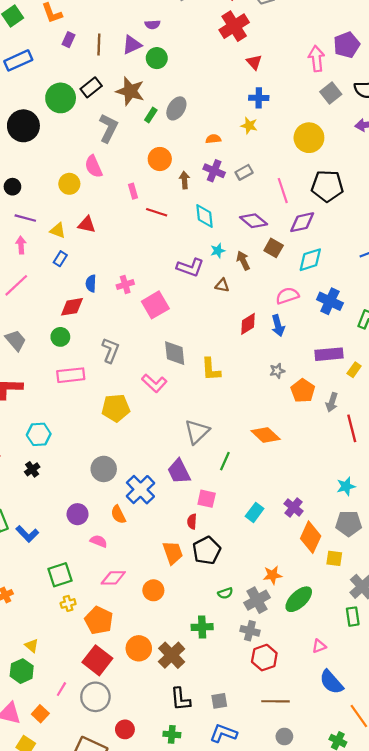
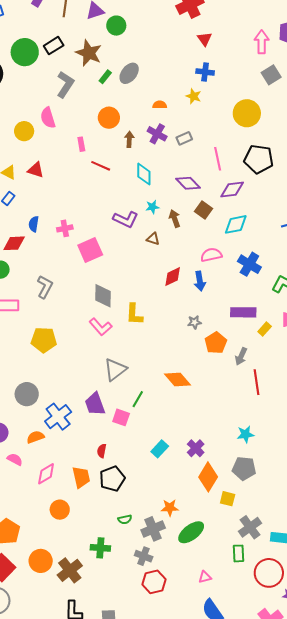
pink L-shape: (154, 383) -> (101, 327), moved
pink square: (207, 499) -> (121, 417), moved
orange semicircle: (118, 514) -> (35, 437), turned 90
pink diamond: (113, 578) -> (46, 474), moved, turned -35

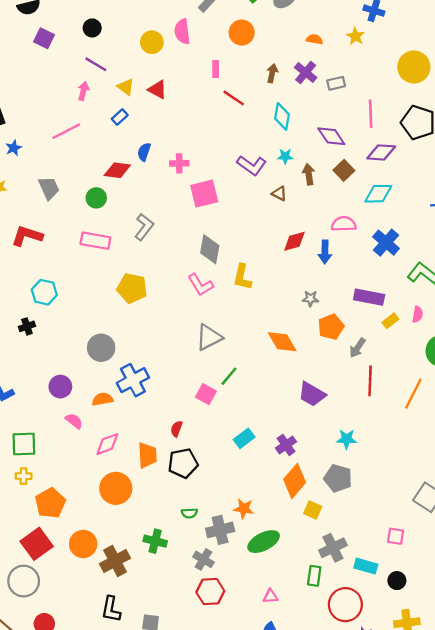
orange circle: (109, 118) -> (242, 33), moved
orange diamond: (177, 379) -> (282, 342), moved
purple trapezoid: (95, 404) -> (312, 394), moved, turned -50
orange circle: (60, 510) -> (116, 488), size x1.4

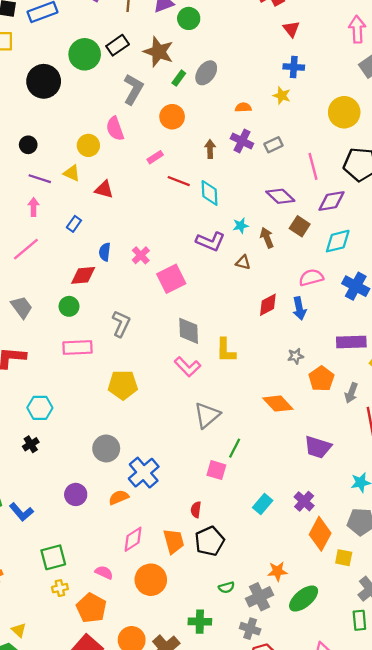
pink rectangle: (216, 69) -> (155, 157), turned 70
yellow triangle: (126, 87) -> (72, 173), moved
cyan diamond: (282, 116) -> (210, 193), moved
pink cross: (179, 163) -> (141, 255), turned -30
pink semicircle: (74, 421) -> (104, 572), moved

